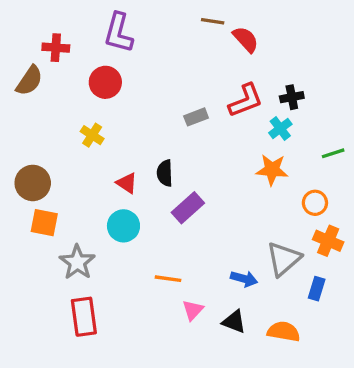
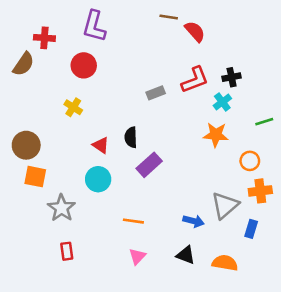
orange cross: (328, 241) -> (260, 191), turned -30
pink triangle: (193, 310) -> (137, 256), moved
red rectangle: (84, 317) -> (67, 251), size x0.6

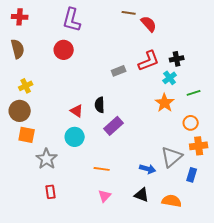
red cross: (44, 38) -> (20, 17), moved
brown semicircle: (24, 64) -> (18, 49), turned -48
yellow cross: (73, 107) -> (26, 86), moved, turned 32
green line: (264, 122) -> (194, 93), moved
orange star: (216, 135) -> (165, 103), turned 30

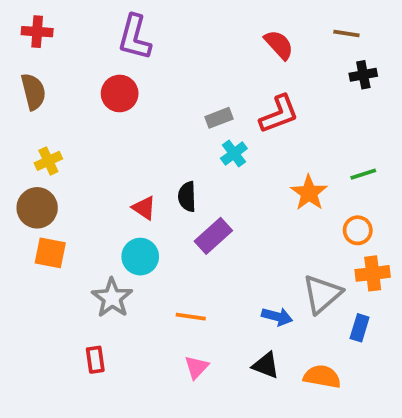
brown line: (129, 13) -> (346, 33), moved
black cross: (177, 59) -> (363, 75), moved
gray rectangle: (119, 71) -> (219, 118), moved
cyan cross: (170, 78) -> (234, 153), moved
gray star: (47, 159) -> (112, 298), moved

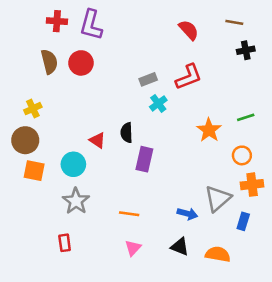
red cross: (37, 32) -> (57, 21), moved
brown semicircle: (33, 92) -> (49, 62), moved
purple rectangle: (213, 236) -> (144, 159), turned -35
cyan circle: (140, 257) -> (73, 164), moved

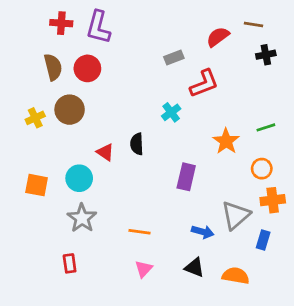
red semicircle: (189, 30) -> (218, 37), moved, turned -85
gray rectangle: (148, 79) -> (174, 57), moved
brown circle: (25, 140) -> (70, 110), moved
purple rectangle: (144, 159) -> (186, 177), moved

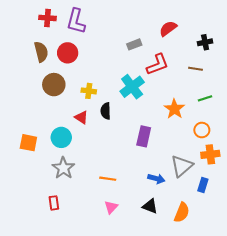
brown line: (253, 24) -> (196, 69), moved
cyan cross: (171, 112) -> (132, 87), size x1.6
yellow cross: (35, 118) -> (89, 91), moved, turned 32
orange semicircle: (236, 276) -> (182, 212), turned 102

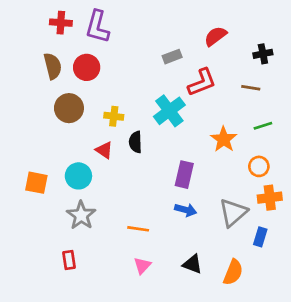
blue arrow: (156, 179) -> (186, 210), moved

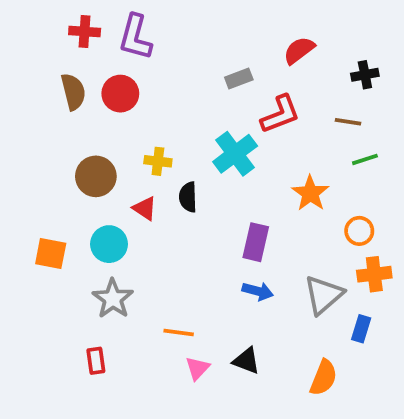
brown circle: (69, 108) -> (96, 176), moved
green line: (263, 126) -> (365, 159), moved
orange line: (138, 229) -> (179, 333), moved
black triangle: (192, 264) -> (246, 361), moved

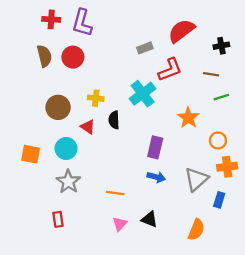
red semicircle: (299, 50) -> (181, 31), size x1.4
orange line: (179, 333) -> (115, 193), moved

